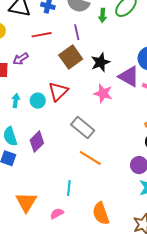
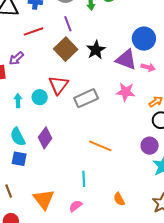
pink star: (103, 93) -> (126, 92), moved
gray rectangle: (83, 128) -> (86, 98), moved, turned -55
orange semicircle: (101, 213) -> (119, 199), size x0.6

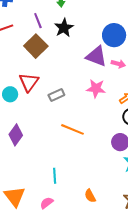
black star: (96, 50) -> (64, 28), moved
gray rectangle: (86, 98) -> (56, 95), size x0.7
orange line: (100, 146) -> (72, 129), moved

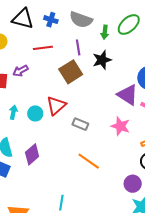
gray rectangle: (56, 95) -> (80, 124), turned 35

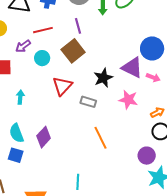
black star: (102, 60) -> (103, 78), moved
purple arrow: (20, 71) -> (23, 46), moved
cyan circle: (35, 113) -> (42, 58), moved
orange line: (89, 161) -> (101, 138), turned 35

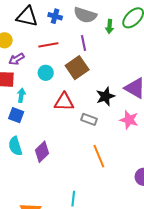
purple arrow: (23, 46) -> (16, 59), moved
red triangle: (62, 86) -> (64, 102), turned 45
cyan arrow: (20, 97) -> (21, 95), moved
blue square: (16, 155) -> (16, 115), moved

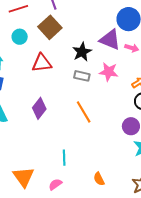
gray rectangle: (89, 119) -> (82, 76), moved
purple diamond: (42, 152) -> (39, 108), moved

